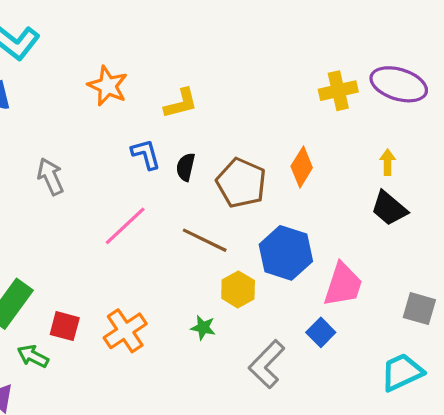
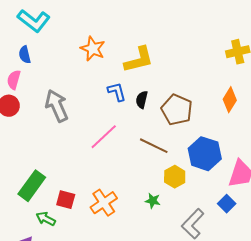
yellow L-shape: (181, 103) -> (139, 60), size x1.4
orange diamond: (302, 167) -> (230, 100), moved
gray arrow: (50, 177) -> (57, 106), size x1.4

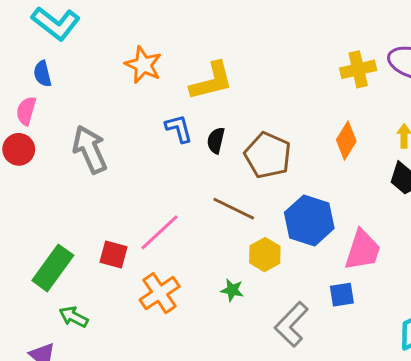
pink line: (104, 137) -> (160, 232), moved
red square: (66, 200) -> (114, 255), moved
blue square: (227, 204) -> (342, 295), turned 36

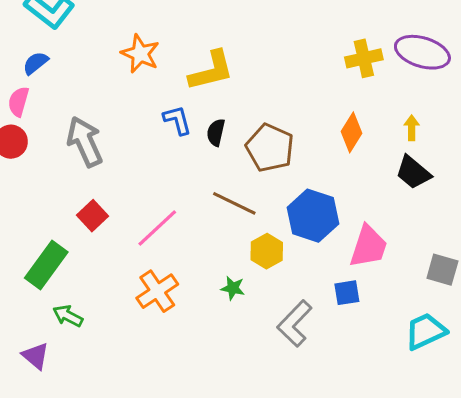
blue semicircle: (42, 74) -> (35, 63), turned 65
red square: (114, 255) -> (93, 216), moved, turned 32

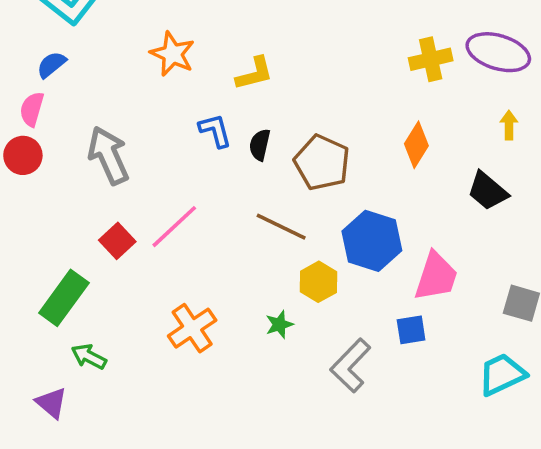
yellow L-shape: (211, 71) -> (254, 74), size x0.7
yellow arrow: (412, 128) -> (509, 125), moved
pink line: (157, 228) -> (174, 227), moved
green star: (233, 288) -> (279, 325), turned -30

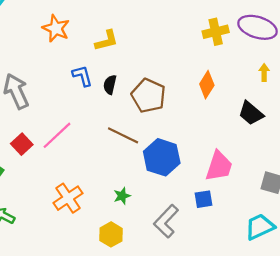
blue hexagon: (372, 241) -> (162, 157), moved
yellow hexagon: (318, 282) -> (111, 234), moved

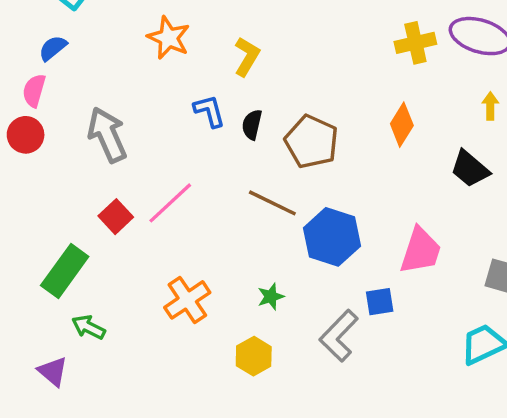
yellow L-shape: (107, 41) -> (247, 56), turned -45
blue square: (204, 199) -> (380, 302), moved

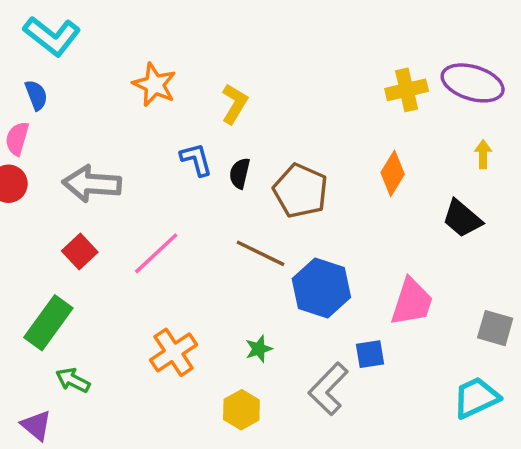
blue semicircle: (53, 48) -> (36, 95), turned 108
gray arrow: (107, 135) -> (92, 184), turned -62
red square: (116, 217) -> (80, 252), moved

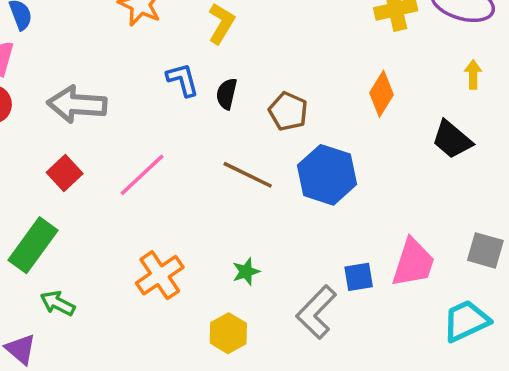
brown pentagon: (300, 191) -> (288, 111), size x0.7
blue hexagon: (321, 288) -> (327, 175), moved
pink trapezoid: (412, 302) -> (413, 263), moved

